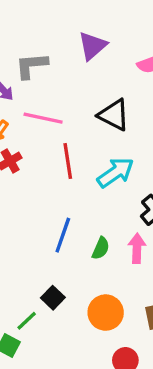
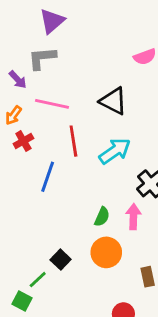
purple triangle: (92, 46) -> (52, 21), moved
blue line: (63, 235) -> (48, 177), moved
orange circle: (106, 313) -> (106, 252), moved

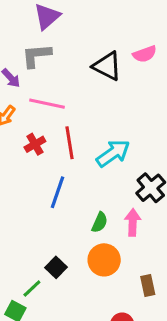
black triangle: (113, 101) -> (107, 66), moved
red cross: (23, 141) -> (35, 144), moved
blue line: (48, 177) -> (57, 192), moved

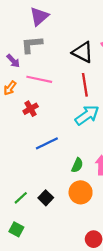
red line: (70, 143) -> (85, 85), moved
blue line: (57, 192) -> (47, 143), turned 45
green line: (32, 289) -> (21, 198), moved

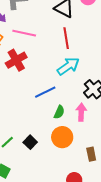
red cross: (31, 109) -> (16, 60), size x1.5
blue line: (47, 143) -> (45, 92), moved

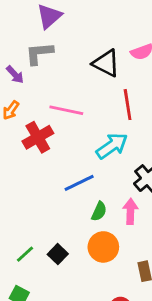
pink line: (24, 33) -> (66, 110), moved
red line: (66, 38) -> (128, 105), moved

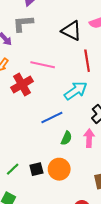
orange circle: (103, 247) -> (59, 169), moved
black square: (58, 254) -> (36, 169), turned 32

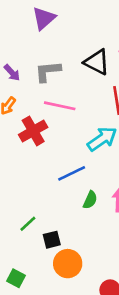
gray L-shape: (23, 23) -> (48, 71), moved
green line: (13, 169) -> (28, 224), moved
orange circle: (59, 169) -> (68, 264), moved

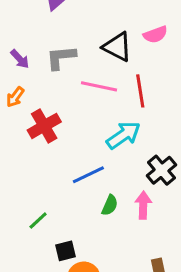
pink line: (60, 106) -> (99, 86), moved
green line: (28, 224) -> (38, 220), moved

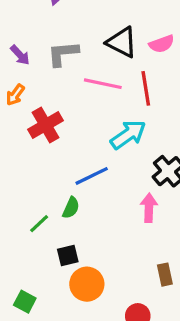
pink semicircle: (155, 35) -> (162, 44), moved
green semicircle: (110, 205) -> (71, 208), moved

